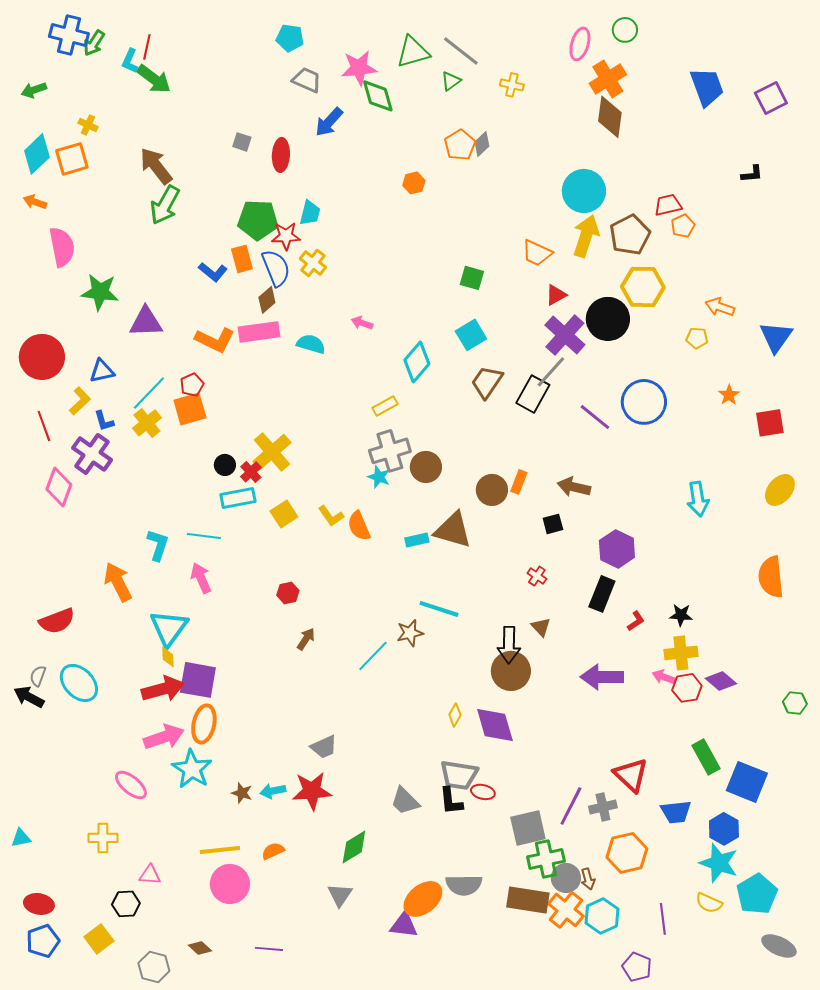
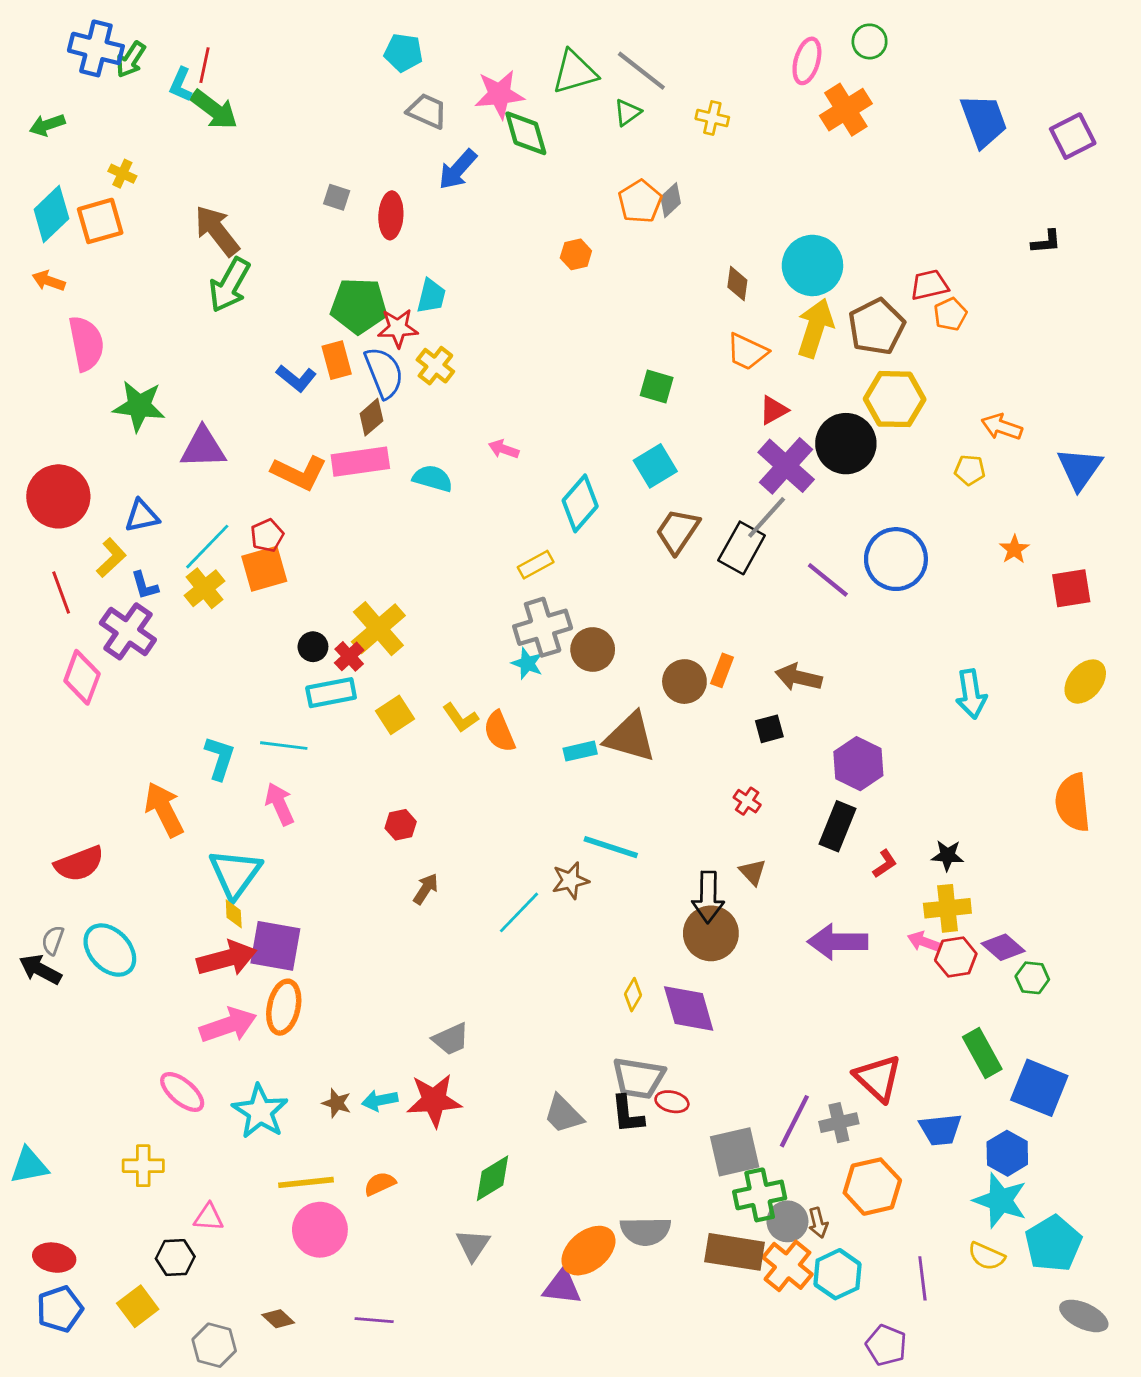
brown diamond: (610, 117) -> (737, 284), moved, size x0.6
green hexagon: (795, 703) -> (1032, 978), moved
cyan star: (192, 769) -> (260, 1111), moved
cyan triangle: (21, 838) -> (29, 1166), size x1.4

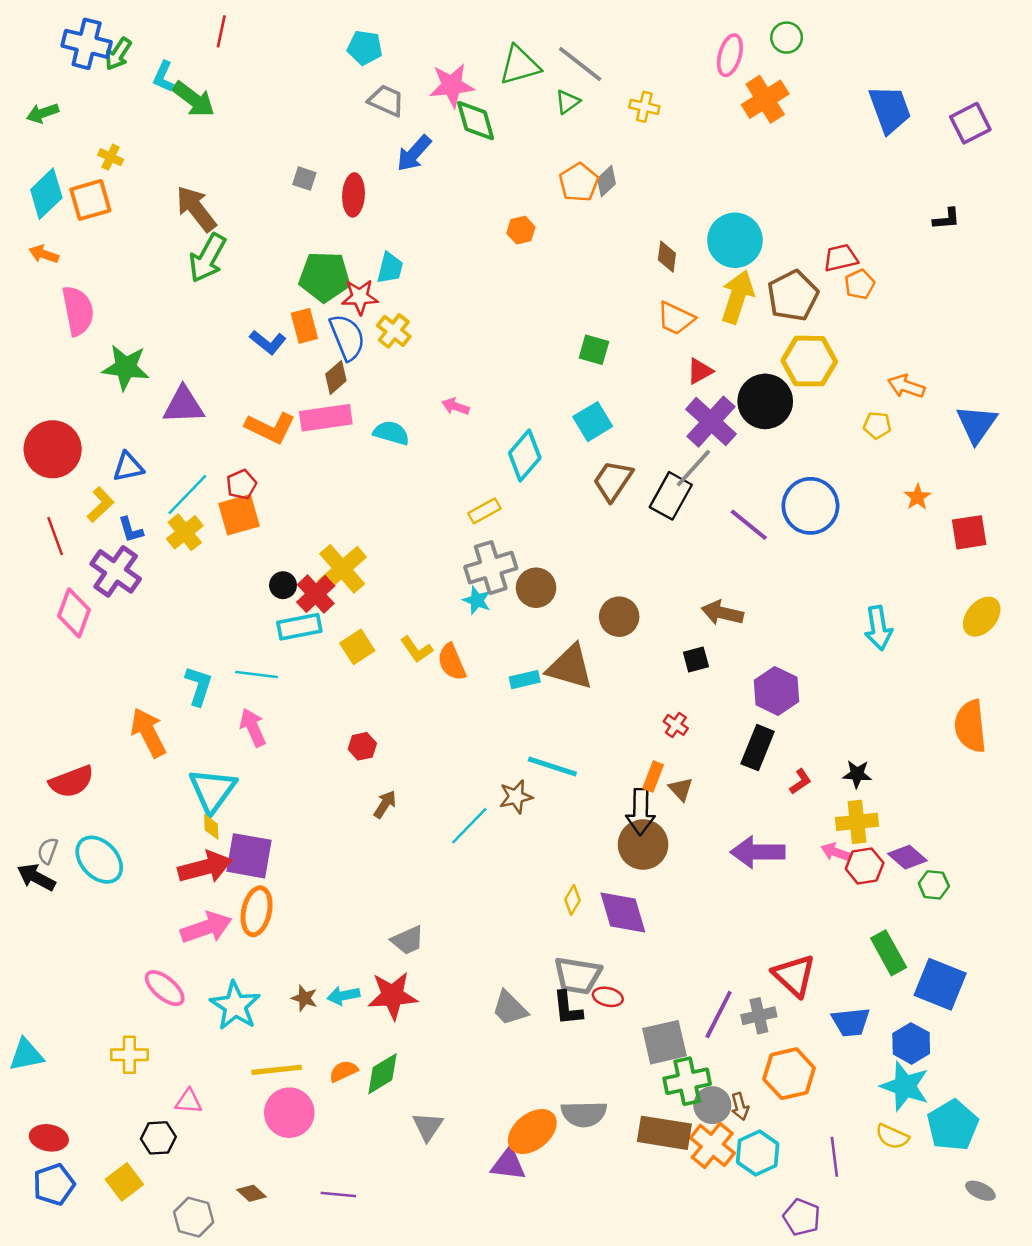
red line: (204, 65) -> (221, 31), moved
red cross: (349, 656) -> (316, 594), size x1.4
orange rectangle: (722, 670) -> (653, 777), moved
green diamond: (492, 1178) -> (382, 1074), moved
gray ellipse: (1084, 1316) -> (980, 1191), size x0.7

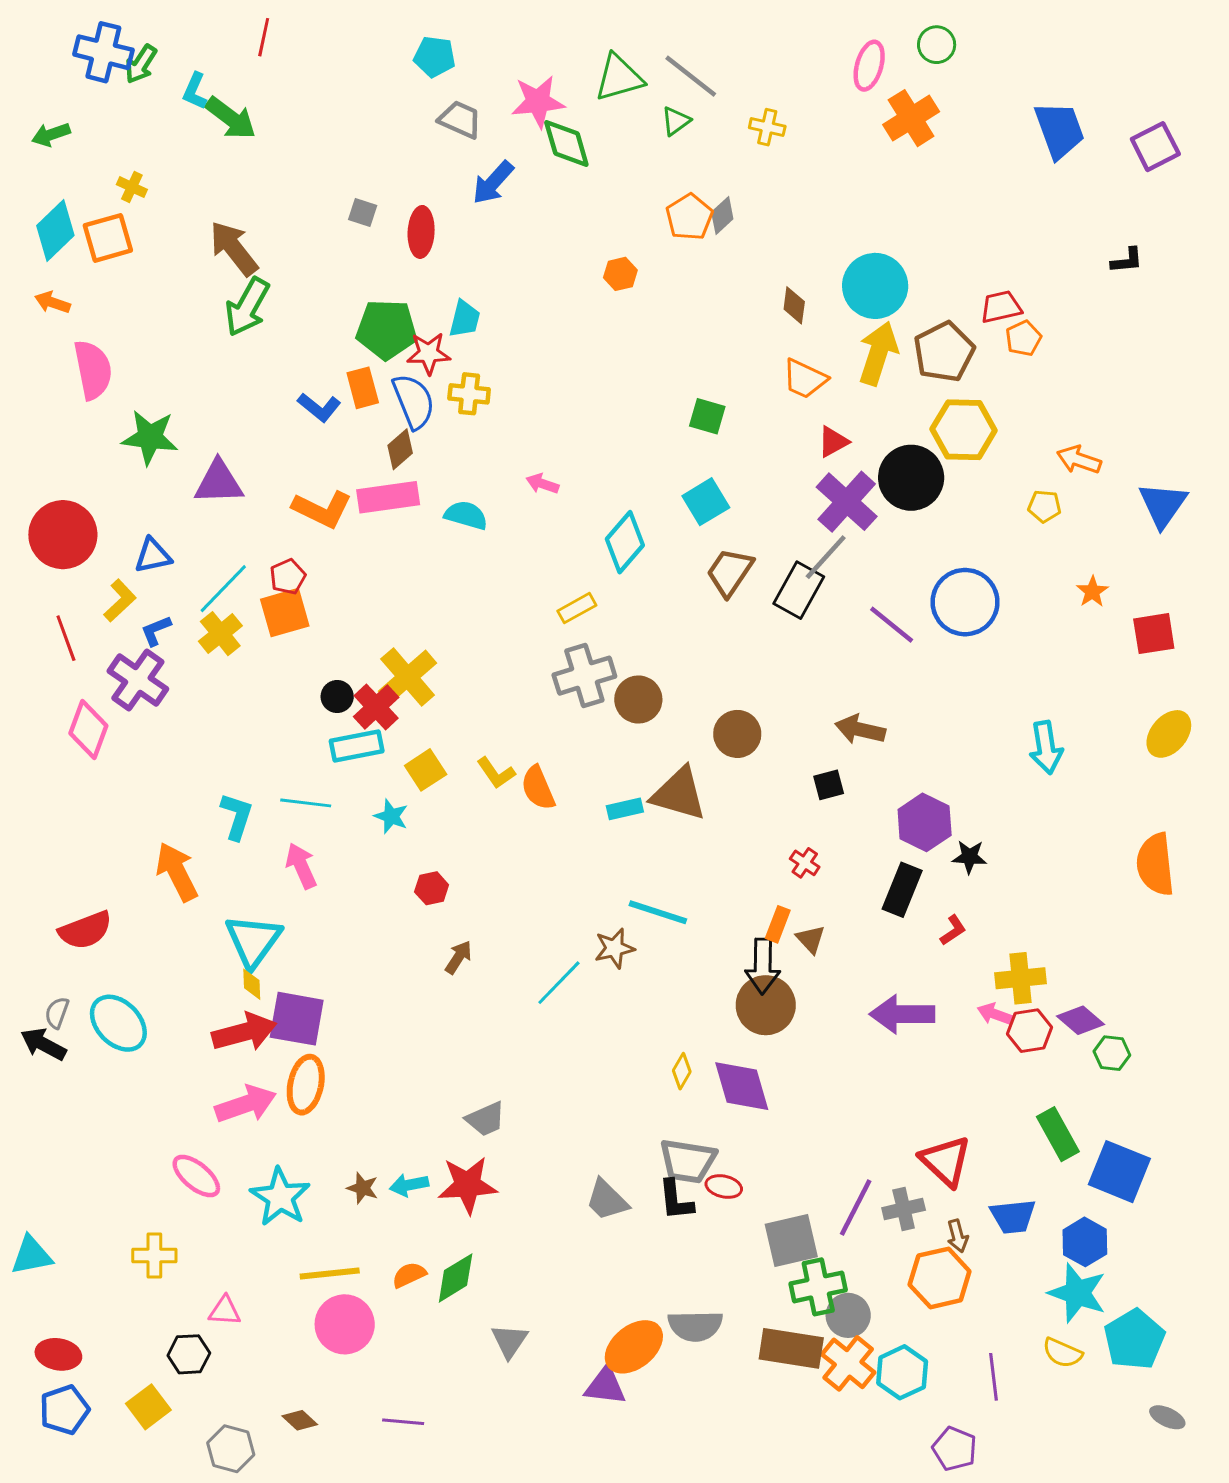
yellow cross: (394, 331) -> (469, 394), turned -32
blue L-shape: (131, 530) -> (156, 631), turned 84
cyan star: (477, 600) -> (391, 816), moved
black star: (857, 774) -> (970, 857), moved
brown arrow: (740, 1106) -> (958, 1236), moved

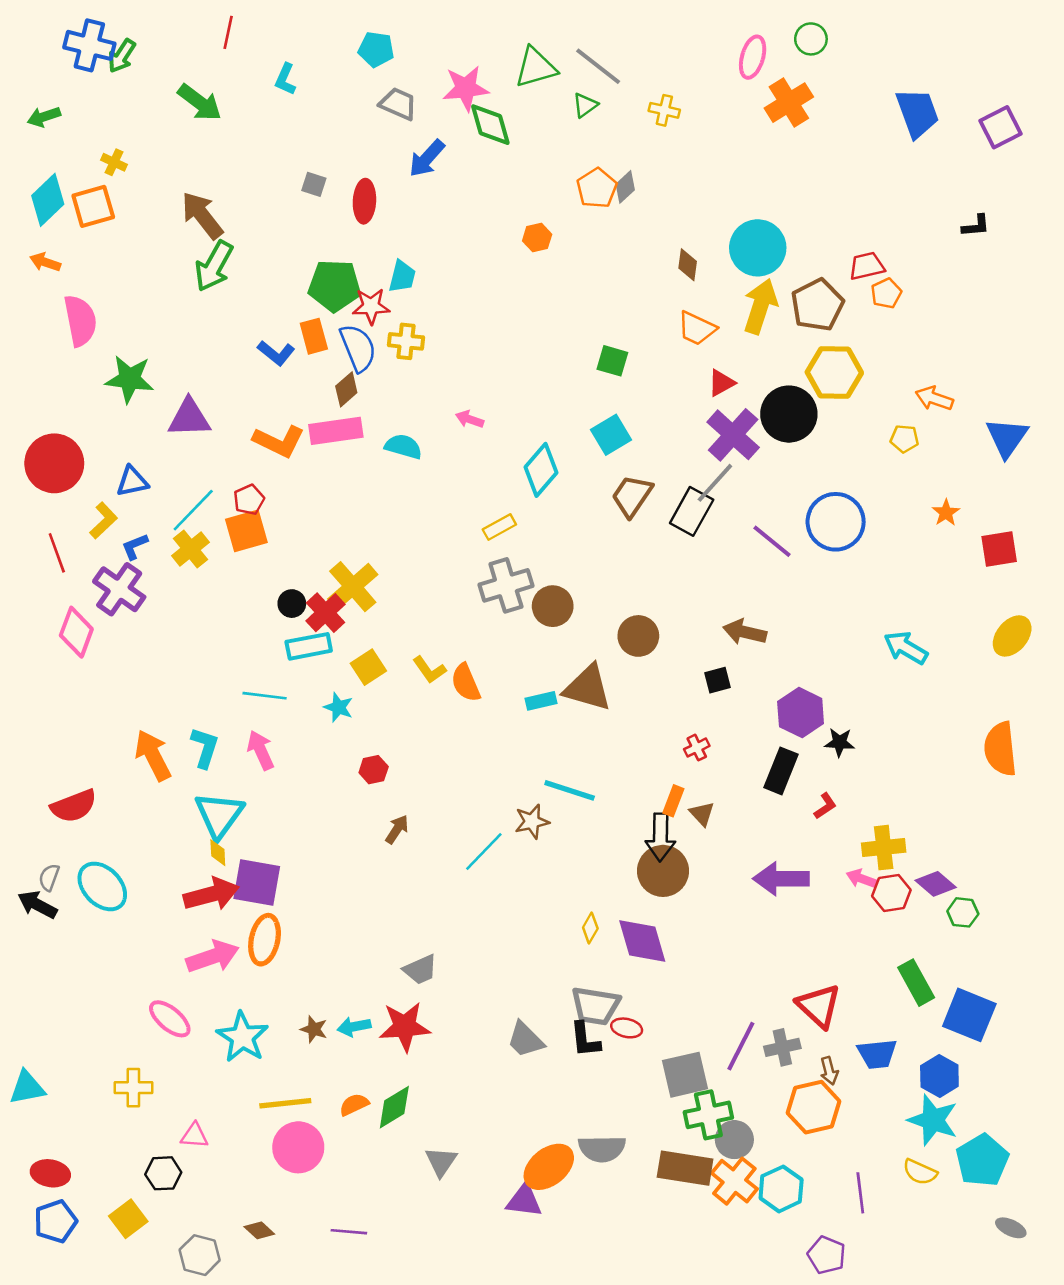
cyan L-shape: (195, 91) -> (285, 79), moved
cyan arrow: (1046, 747) -> (906, 648), turned 129
cyan L-shape: (237, 816) -> (205, 748), moved
red cross: (805, 863) -> (697, 748), turned 30

